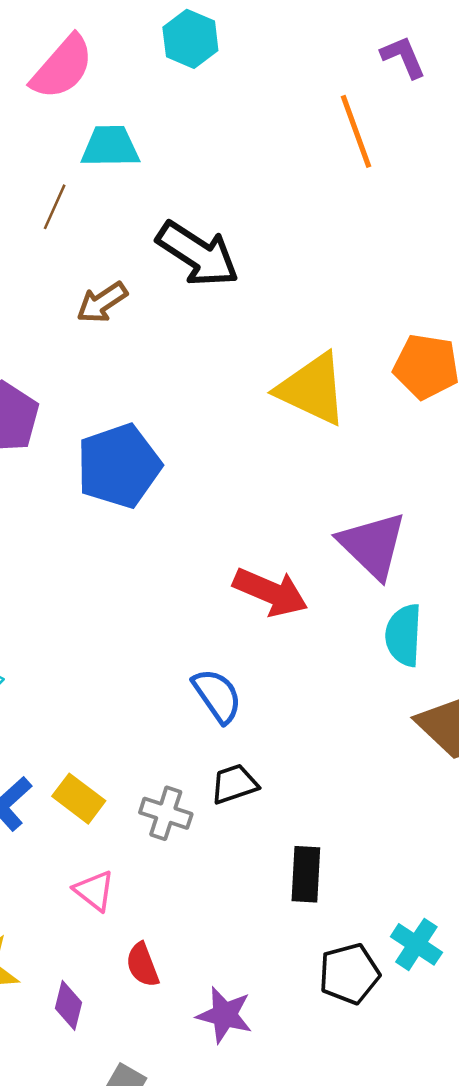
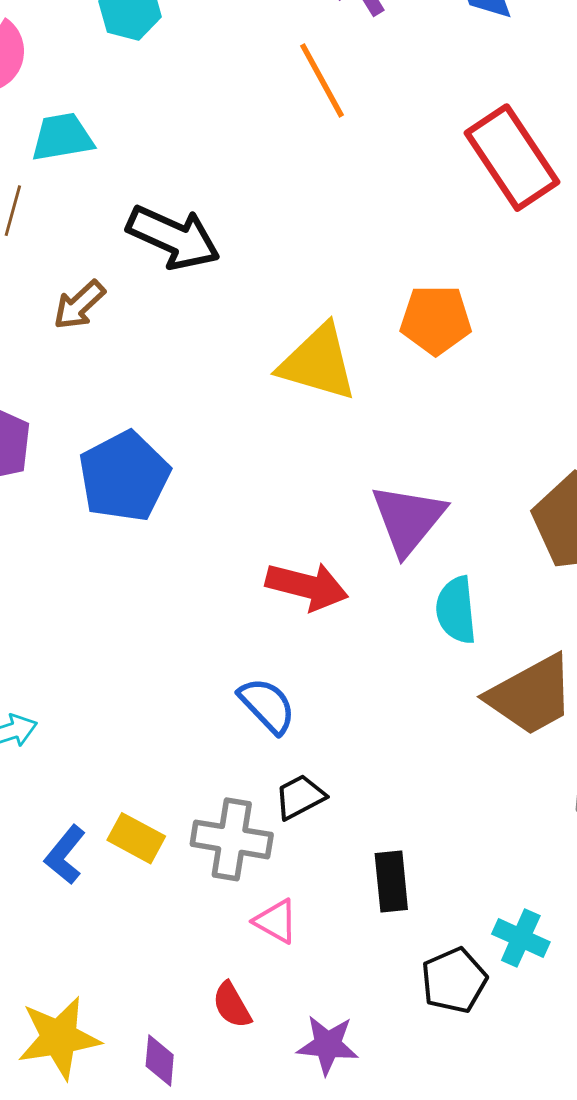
purple triangle: (373, 545) -> (408, 519), turned 34
gray cross: (166, 813) -> (232, 839), size x1.4
pink triangle: (94, 891) -> (276, 921), moved

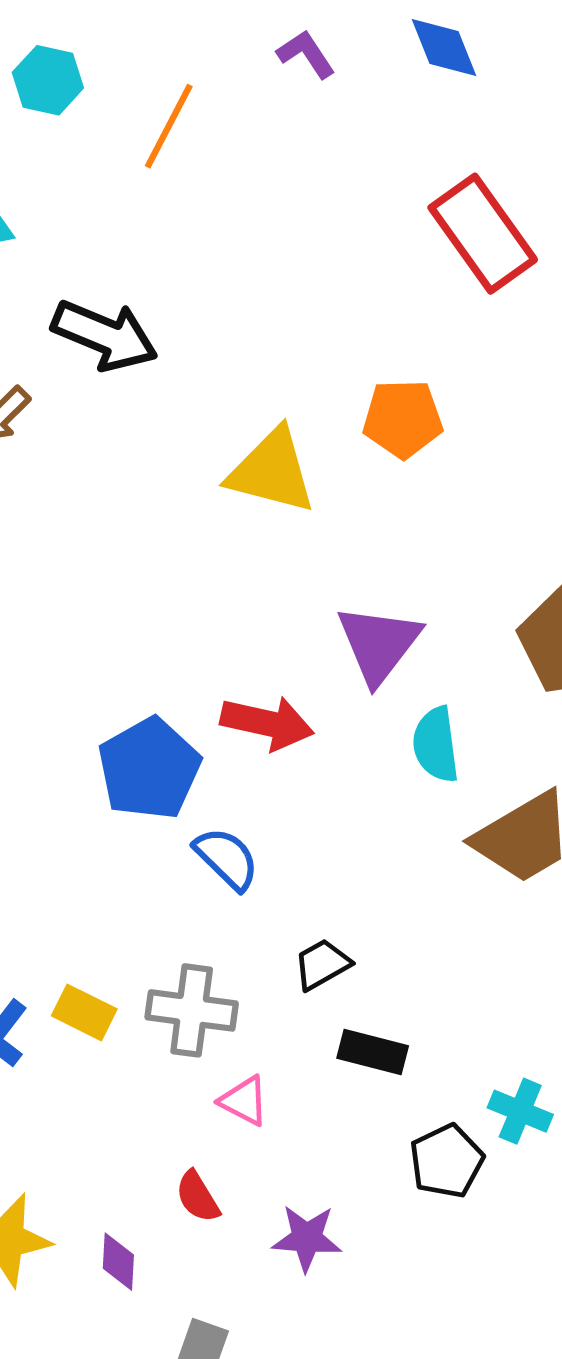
orange line: (322, 80) -> (169, 126), moved, turned 58
blue pentagon: (124, 476) -> (149, 769), moved
black trapezoid: (300, 797) -> (322, 964), moved
black rectangle: (391, 881) -> (373, 1052), turned -68

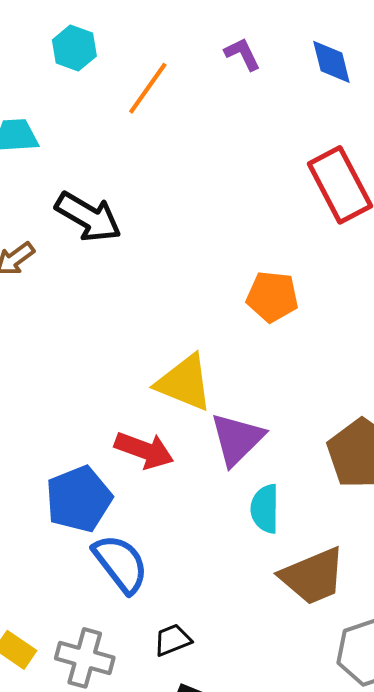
yellow triangle: (272, 471) -> (184, 383), moved
red arrow: (267, 723) -> (144, 450), moved
blue semicircle: (227, 859) -> (121, 564), size x1.4

